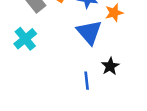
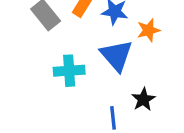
cyan cross: (25, 39) -> (69, 71), moved, turned 35

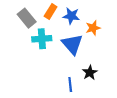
cyan cross: (69, 71) -> (42, 39), moved

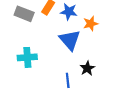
gray rectangle: (27, 18) -> (24, 14), turned -30
cyan cross: (42, 39) -> (27, 57), moved

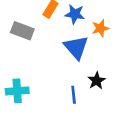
gray rectangle: (24, 14) -> (22, 31), moved
cyan cross: (27, 57) -> (17, 91), moved

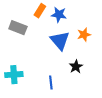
orange star: (100, 28) -> (84, 35), moved
blue line: (74, 95) -> (51, 83), moved

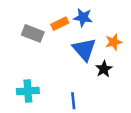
orange rectangle: (40, 11) -> (60, 24), moved, turned 32
black star: (76, 67) -> (104, 69), moved

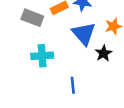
cyan cross: (28, 91) -> (42, 56), moved

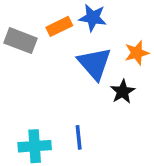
cyan cross: (42, 56) -> (35, 146), moved

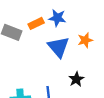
black star: (123, 92) -> (76, 79), moved

